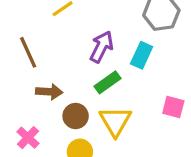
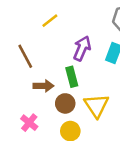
green rectangle: (107, 82) -> (72, 77), moved, turned -66

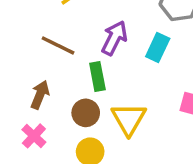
brown line: (25, 56) -> (58, 45), moved, turned -40
brown arrow: (43, 86) -> (40, 95), moved, turned -72

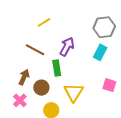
cyan rectangle: (158, 48) -> (100, 52), moved
brown circle: (86, 113) -> (41, 88), moved

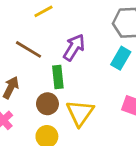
brown circle: (41, 88) -> (47, 104), moved

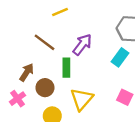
brown circle: (47, 104) -> (45, 88), moved

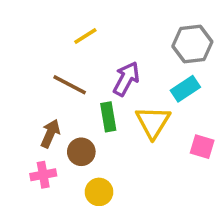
cyan rectangle: (120, 57) -> (185, 89), turned 30
pink cross: (17, 99) -> (43, 175), turned 35
yellow triangle: (82, 99) -> (153, 122), moved

